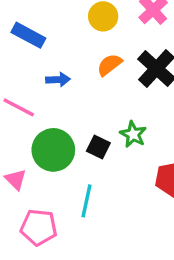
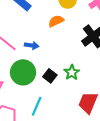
orange semicircle: (109, 65) -> (56, 21), moved
blue arrow: (58, 80) -> (32, 45), moved

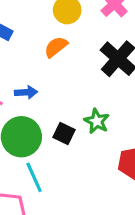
cyan line: (37, 106) -> (34, 177), moved, turned -36

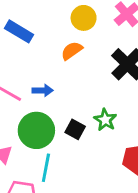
cyan line: (34, 177) -> (46, 168), turned 32

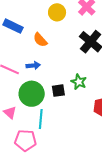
orange semicircle: (72, 51) -> (40, 40), moved, turned -91
black square: (75, 129) -> (58, 91), turned -32

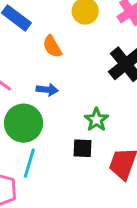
blue arrow: (33, 65) -> (47, 90), moved
black square: (58, 91) -> (82, 148), moved

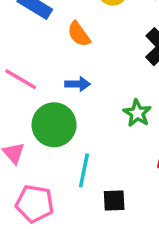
black square: (82, 148) -> (114, 201), moved
cyan line: (29, 163) -> (84, 170), moved

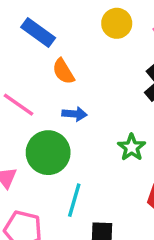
orange semicircle: (79, 34) -> (63, 71), moved

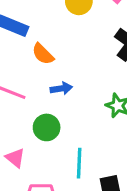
green circle: (48, 153) -> (47, 127), size x0.7

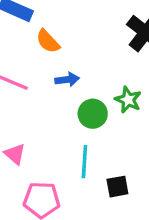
green circle: (47, 127) -> (93, 114), moved

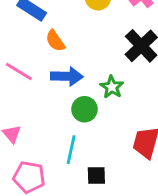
blue arrow: (67, 80) -> (67, 76), size x1.5
green star: (128, 100) -> (112, 87), moved

